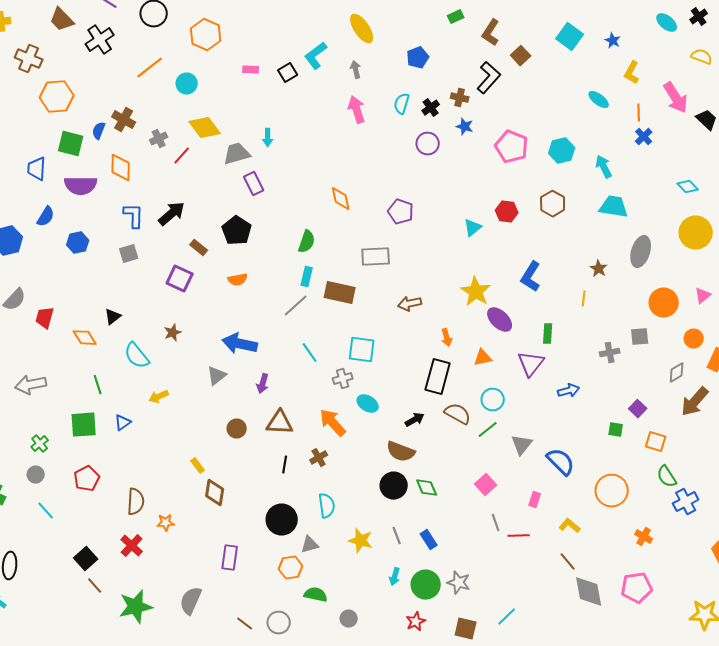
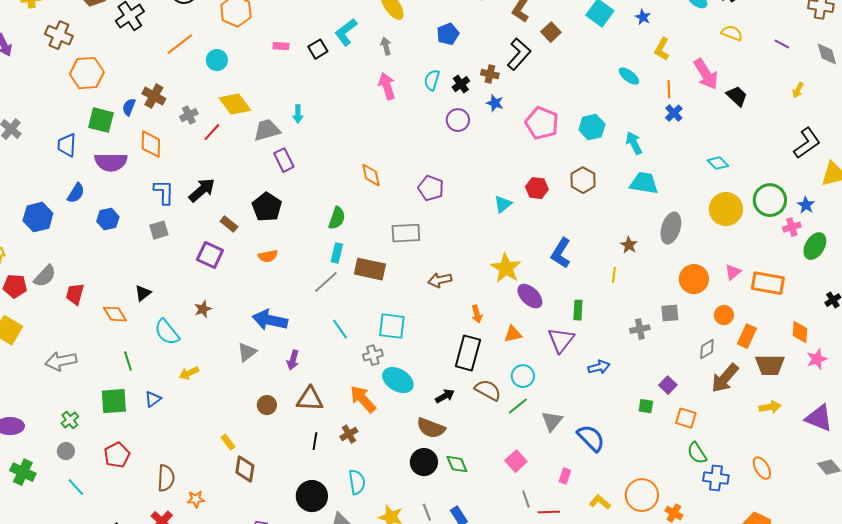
cyan ellipse: (368, 404) -> (398, 380), size x1.4
orange circle: (612, 491) -> (642, 495), moved
blue cross: (686, 502) -> (716, 478), turned 35

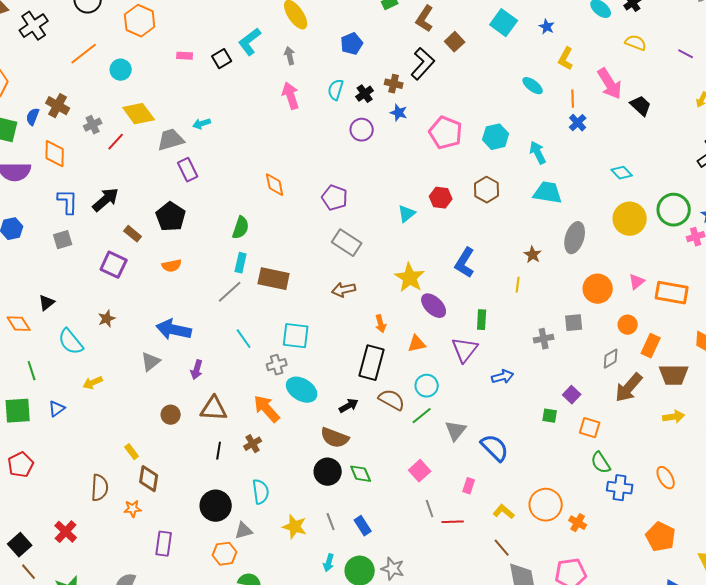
cyan arrow: (298, 114) -> (202, 124), turned 72
gray rectangle: (406, 233) -> (347, 243), moved, turned 36
brown semicircle: (166, 478) -> (100, 488), moved
orange star: (196, 499) -> (133, 509), moved

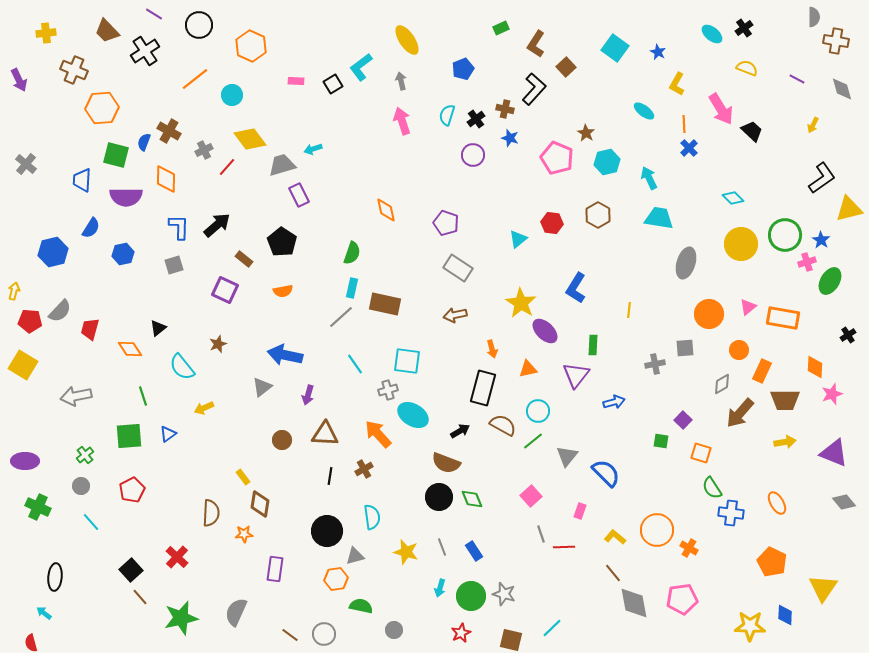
brown star: (533, 255) -> (586, 133), moved

